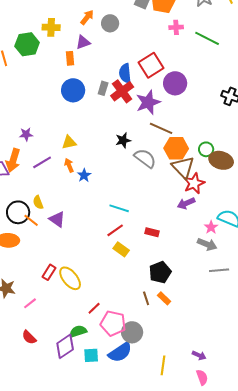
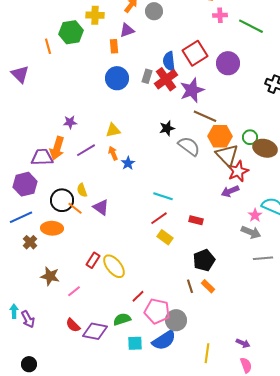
purple circle: (175, 83) -> (228, 63), moved
purple diamond: (65, 346) -> (95, 331), moved, turned 45

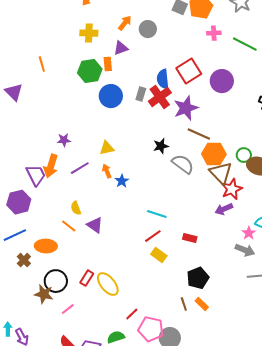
green hexagon: (71, 32) -> (90, 71), moved
purple trapezoid: (42, 157) -> (36, 175), turned 65
black circle: (62, 200) -> (56, 281), moved

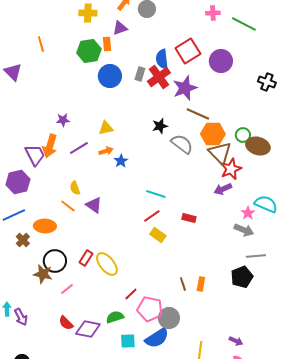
orange arrow: (107, 171) -> (106, 151), turned 96
black pentagon: (198, 278) -> (242, 277), moved
orange rectangle: (202, 304) -> (201, 284), turned 56

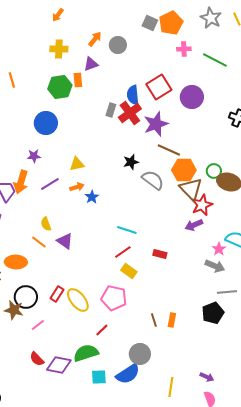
blue circle: (110, 76) -> (46, 123), moved
pink pentagon: (150, 309) -> (114, 298), moved
green semicircle: (115, 317) -> (86, 353), size x1.4

